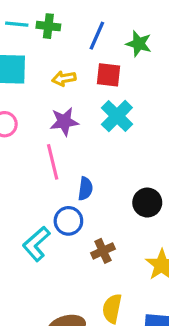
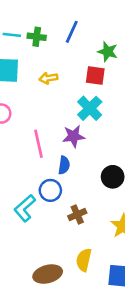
blue line: (97, 36) -> (72, 32), moved
red square: (109, 75) -> (95, 75), moved
purple star: (64, 122) -> (74, 136), moved

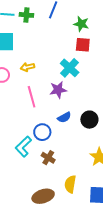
red square: (95, 75) -> (83, 45), moved
yellow arrow: (48, 78) -> (27, 67), moved
blue semicircle: (64, 165) -> (64, 117), moved, turned 56
brown cross: (77, 214) -> (48, 158), moved, turned -32

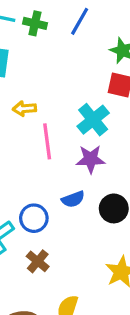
purple star: (58, 90) -> (91, 159), moved
pink line: (32, 97) -> (47, 141), moved

